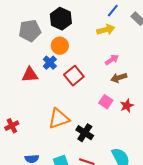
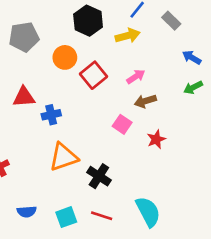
black hexagon: (61, 19) -> (88, 21), moved
blue cross: (50, 63) -> (51, 115), moved, turned 32
red square: (74, 76) -> (93, 75), moved
pink square: (106, 102) -> (122, 124), moved

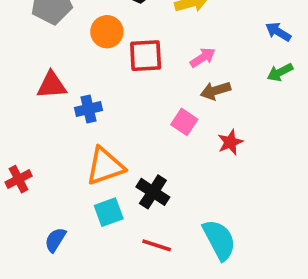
red square: (93, 75) -> (146, 56), turned 36
blue semicircle: (27, 212) -> (55, 240), turned 126
cyan square: (66, 217) -> (109, 212), moved

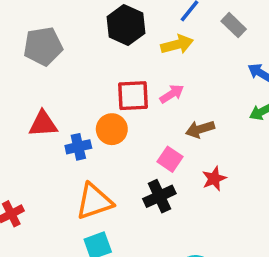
orange circle: (107, 32) -> (112, 129), moved
pink arrow: (203, 58) -> (172, 94), moved
black cross: (153, 192) -> (159, 196), moved, turned 32

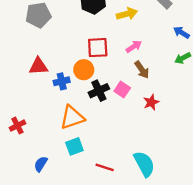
pink arrow: (172, 94) -> (134, 46), moved
brown arrow: (200, 129) -> (142, 70), turned -108
black cross: (159, 196) -> (99, 91), moved

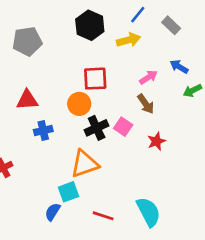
blue arrow: (181, 32) -> (179, 67), moved
pink arrow: (134, 46) -> (148, 77), moved
blue cross: (62, 81) -> (43, 131), moved
orange triangle: (72, 117) -> (85, 164), moved
blue semicircle: (41, 164) -> (53, 212), moved

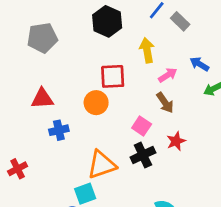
gray rectangle: (171, 25) -> (180, 21), moved
yellow arrow: (128, 40) -> (147, 50), moved, turned -85
black cross: (97, 128) -> (143, 155), moved

